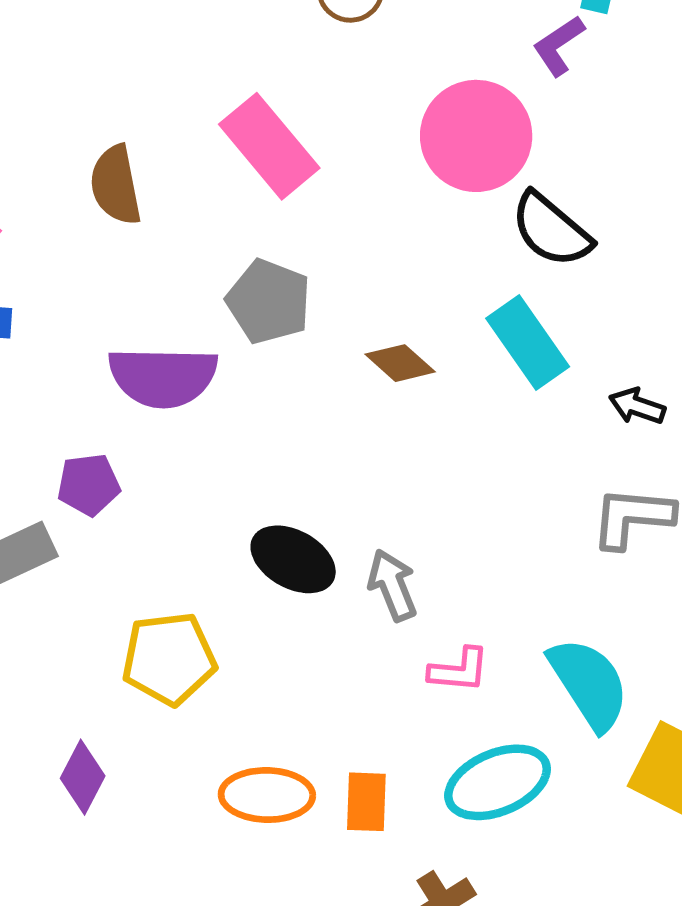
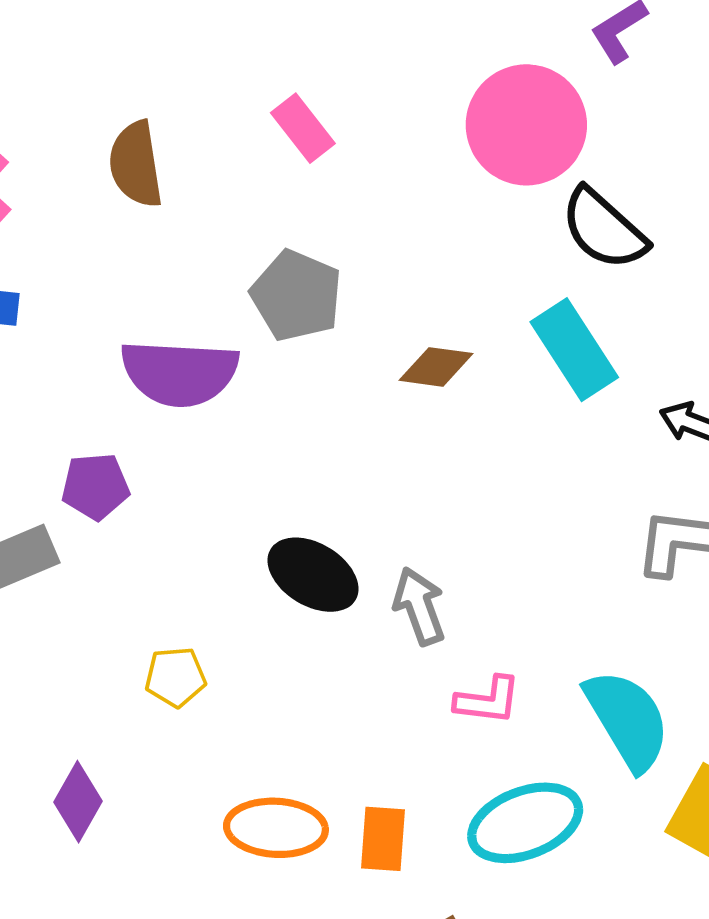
pink rectangle: (269, 146) -> (303, 128), size x0.6
brown diamond: (400, 363) -> (436, 367), turned -36
yellow pentagon: (169, 659) -> (175, 677), size x0.6

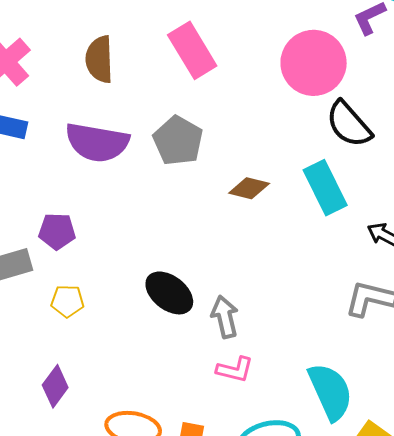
pink rectangle: (303, 128) -> (192, 50), size x1.5
purple semicircle: (180, 373) -> (97, 142), moved
yellow pentagon: (175, 677) -> (67, 301), moved
pink L-shape: (488, 700) -> (235, 370), moved
purple diamond: (78, 802) -> (55, 386), moved

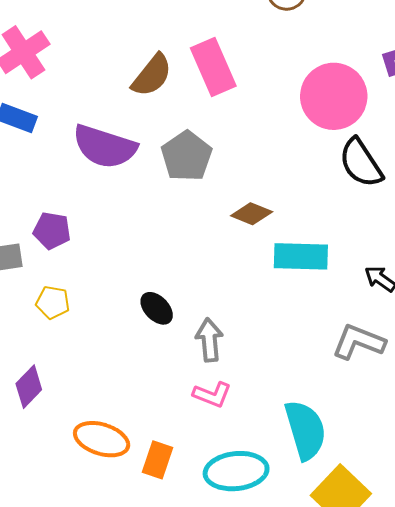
brown semicircle: (99, 59) -> (152, 75), moved, turned -147
cyan rectangle: (325, 188) -> (301, 256), moved, turned -70
black ellipse: (169, 293) -> (157, 308), size x0.7

